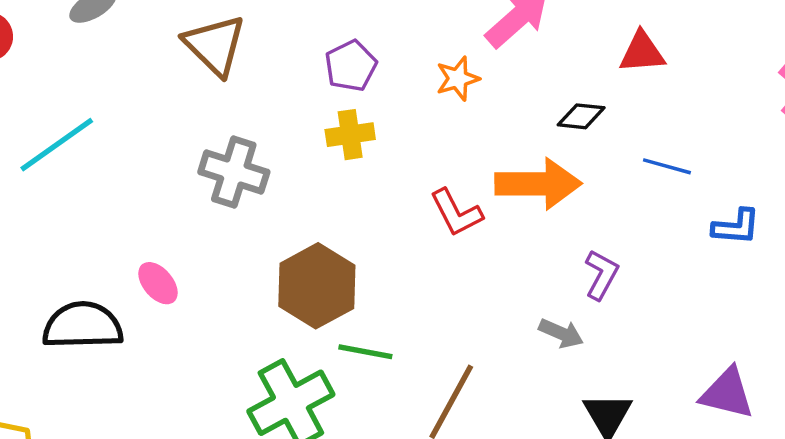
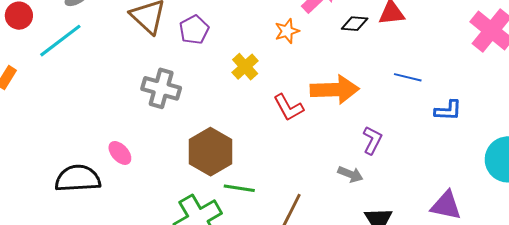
purple pentagon: (351, 66) -> (194, 30), moved
black diamond: (581, 116) -> (355, 24), moved
yellow cross: (350, 135) -> (245, 67), moved, turned -32
cyan line: (57, 145) -> (60, 41), moved

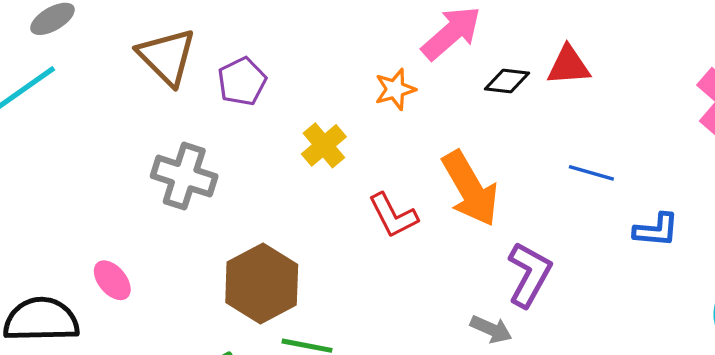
orange arrow: (335, 90) -> (470, 189), turned 60
purple L-shape: (372, 140) -> (529, 275), size x1.4

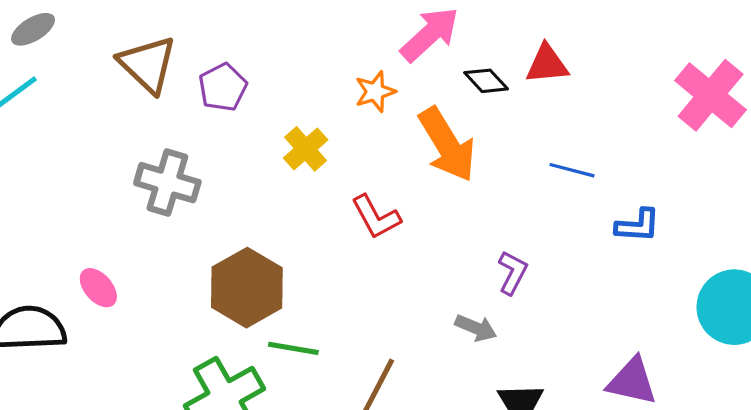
black diamond: (507, 81) -> (486, 81), turned 42
orange arrow: (470, 189) -> (447, 145), moved
purple L-shape: (529, 275) -> (513, 273), size x0.7

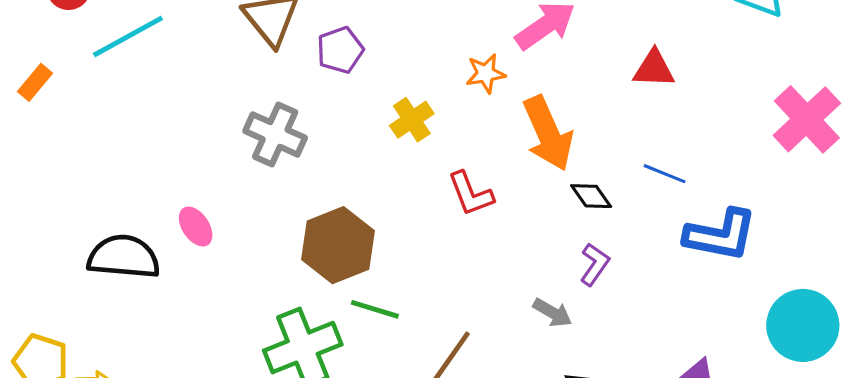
black diamond: (486, 81) -> (591, 196), moved
blue L-shape: (638, 226) -> (720, 235), size x1.6

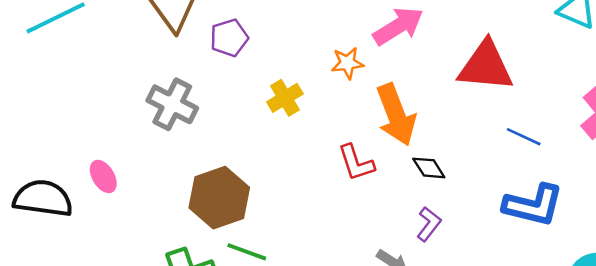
red triangle: (654, 69) -> (486, 66), size x1.6
blue line: (665, 174) -> (524, 137), moved
red L-shape: (471, 194) -> (356, 163), moved

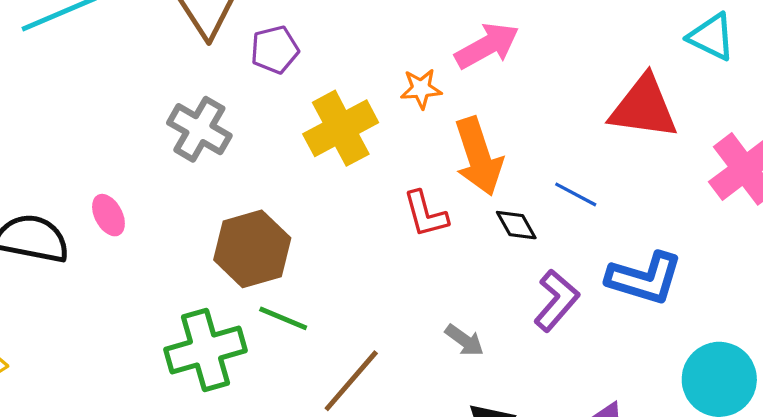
red triangle: (486, 66) -> (644, 107), moved
yellow cross: (285, 98) -> (341, 128), size x1.6
blue line: (524, 137) -> (576, 194), moved
purple L-shape: (429, 224) -> (556, 301), moved, size x1.4

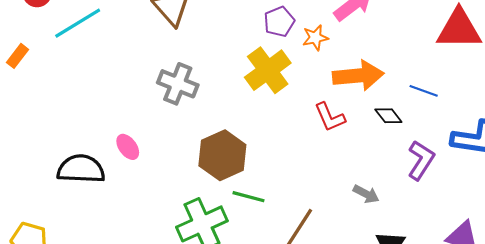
purple pentagon: (275, 50) -> (279, 22), moved
orange arrow: (479, 156) -> (358, 76), turned -69

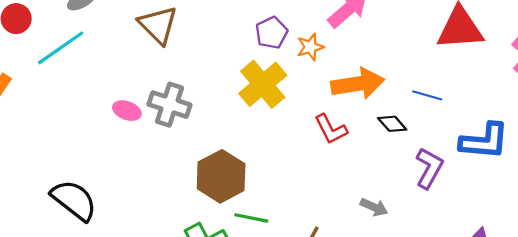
pink ellipse: (128, 147) -> (127, 111), moved, turned -30
black semicircle: (81, 169) -> (74, 200), turned 39

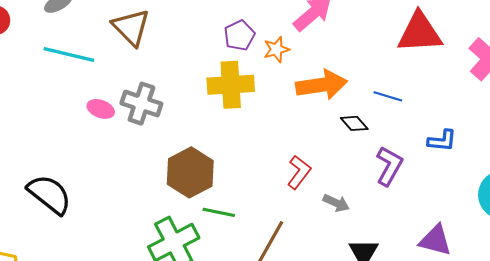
cyan line: (61, 48) -> (69, 55), moved, turned 48
yellow cross: (263, 84) -> (231, 85), turned 36
red L-shape: (331, 129) -> (299, 172), moved, turned -116
blue L-shape: (484, 141) -> (442, 141), size x0.6

